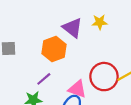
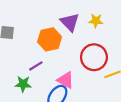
red circle: (104, 77) -> (94, 57), moved

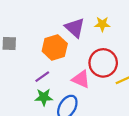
pink triangle: (66, 80) -> (81, 79), moved
green star: (23, 84) -> (44, 97), moved

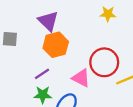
yellow star: (102, 24) -> (108, 14), moved
purple triangle: (75, 28) -> (48, 21), moved

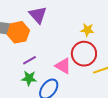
yellow star: (108, 14) -> (87, 30), moved
orange hexagon: (56, 45) -> (18, 32), moved

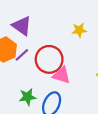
red circle: (84, 54) -> (49, 59), moved
purple line: (30, 60) -> (22, 55), moved

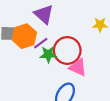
green star: (28, 97) -> (48, 54), moved

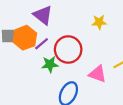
green star: (48, 54) -> (50, 64), moved
pink triangle: (78, 67) -> (98, 74), moved

